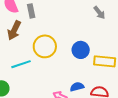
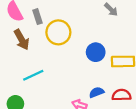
brown arrow: (14, 30) -> (22, 40), turned -48
yellow circle: (45, 46) -> (58, 32), moved

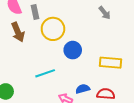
blue circle: (96, 52) -> (73, 50), moved
cyan line: (33, 75) -> (45, 73), moved

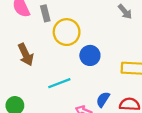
brown arrow: (18, 32) -> (26, 55), moved
blue semicircle: (83, 89) -> (103, 99), turned -40

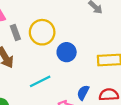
gray rectangle: (45, 13) -> (15, 32), moved

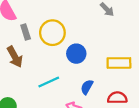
blue semicircle: (83, 93) -> (87, 87), moved

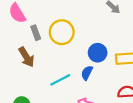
blue circle: (76, 54) -> (98, 53), moved
blue semicircle: (87, 87) -> (87, 73), moved

